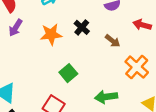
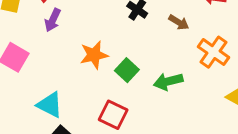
orange star: (51, 34) -> (94, 55), moved
green arrow: (106, 97) -> (168, 81), moved

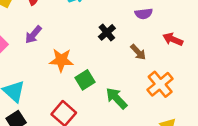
purple arrow: (53, 20) -> (33, 35), moved
green arrow: (168, 81) -> (116, 98), turned 45

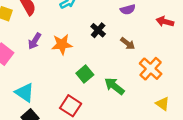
red arrow: (173, 39) -> (165, 22), moved
orange star: (61, 60) -> (62, 44), moved

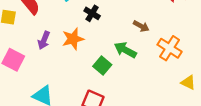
black cross: (98, 30) -> (92, 13), moved
green arrow: (114, 86) -> (125, 50), moved

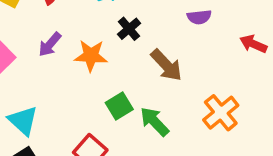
brown arrow: (141, 26) -> (166, 65), moved, size x1.5
green arrow: (125, 50) -> (155, 122), moved

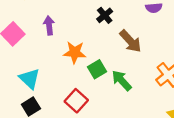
purple arrow: (50, 44) -> (49, 25), turned 132
orange star: (91, 56) -> (75, 52), moved

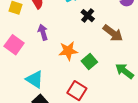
green arrow: (122, 81) -> (125, 71), moved

